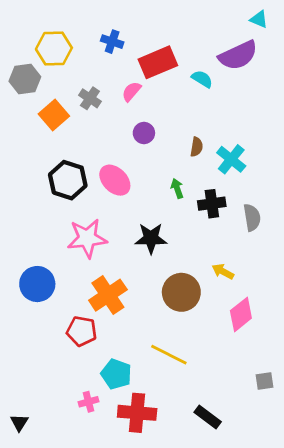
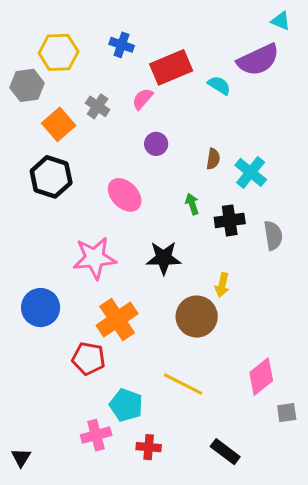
black hexagon: (68, 180) -> (51, 177), moved
yellow arrow: (223, 272) -> (222, 285), moved, turned -105
pink diamond: (241, 314) -> (261, 377), moved
pink cross: (89, 402) -> (96, 435), size x1.4
red cross: (137, 413) -> (149, 447), size x0.6

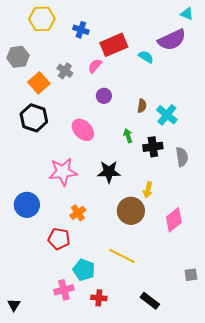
yellow hexagon: (59, 52) -> (42, 19), moved
orange cross: (117, 320) -> (78, 213), size x0.6
pink diamond: (261, 377) -> (174, 220), moved

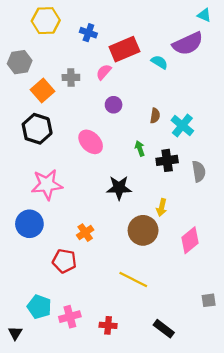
gray cross: (65, 71) -> (71, 77), turned -35
pink star: (63, 172) -> (47, 184), moved
cyan pentagon: (84, 270) -> (39, 307), moved

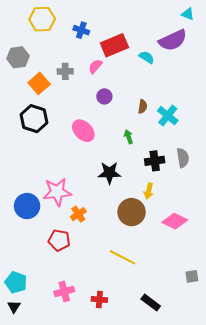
black cross: (167, 160) -> (155, 161), moved
pink star: (47, 184) -> (57, 192), moved
pink diamond: (190, 240) -> (175, 221), turned 65
cyan pentagon: (39, 307) -> (16, 282), moved

